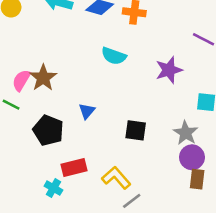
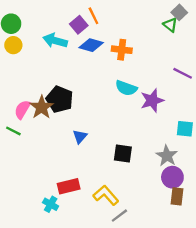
cyan semicircle: (114, 56) -> (126, 88), moved
black pentagon: (48, 130) -> (60, 99), moved

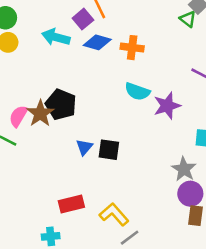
black square: (123, 153) -> (109, 150), moved
cyan cross: (51, 204) -> (51, 236), moved, turned -35

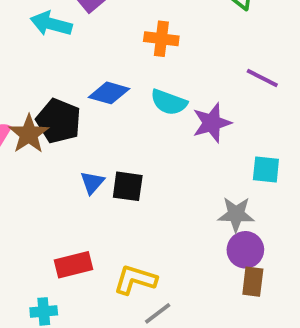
blue diamond: (97, 42) -> (109, 93), moved
gray star: (184, 169) -> (236, 214), turned -30
yellow L-shape: (114, 214) -> (135, 280), turned -32

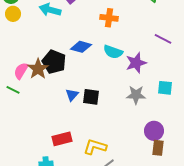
gray star: (236, 214) -> (136, 95), moved

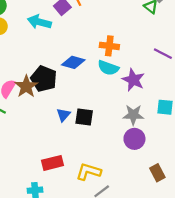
orange cross: (109, 18) -> (109, 46), moved
purple star: (136, 63) -> (133, 80), turned -30
purple circle: (154, 131) -> (134, 139), moved
brown rectangle: (158, 148) -> (157, 173), turned -35

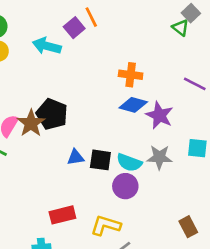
blue diamond: (73, 62) -> (133, 105), moved
cyan semicircle: (108, 68) -> (129, 163), moved
blue triangle: (63, 115) -> (76, 157), turned 40
purple circle: (134, 139) -> (125, 186), moved

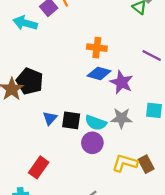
blue triangle: (76, 157) -> (50, 118), turned -40
red rectangle: (62, 215) -> (39, 167), turned -40
yellow L-shape: (106, 225) -> (125, 163), moved
brown rectangle: (188, 227) -> (146, 164), moved

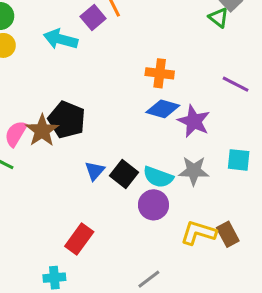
black square: (71, 120) -> (124, 174), turned 30

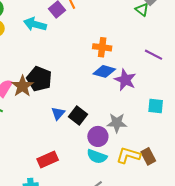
gray star: (194, 171) -> (117, 123), moved
cyan semicircle: (158, 177) -> (97, 156), moved
red rectangle: (79, 239) -> (48, 160), turned 30

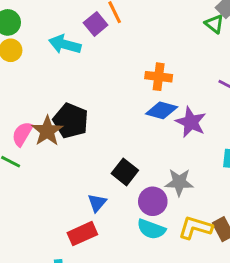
blue triangle: (58, 113) -> (97, 203), moved

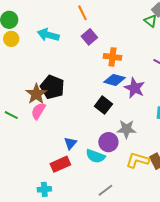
purple square: (96, 24) -> (89, 37), moved
pink semicircle: (22, 134) -> (38, 111), moved
black square: (125, 172) -> (103, 105), moved
cyan semicircle: (151, 229) -> (95, 156), moved

